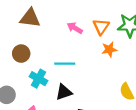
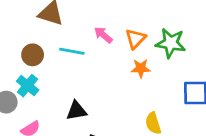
cyan line: (65, 64) -> (72, 51), moved
cyan cross: (39, 79) -> (28, 86), moved

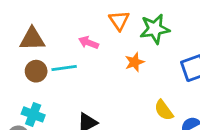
orange triangle: (136, 39) -> (119, 20), moved
brown circle: (33, 55) -> (36, 71), moved

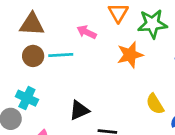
orange star: (135, 62) -> (130, 55), size x1.4

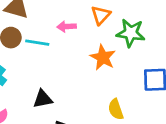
pink arrow: (87, 32) -> (67, 27), turned -42
orange star: (130, 55) -> (103, 57), turned 30

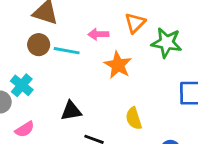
orange star: (103, 57) -> (118, 65), moved
yellow semicircle: (116, 109) -> (134, 118), moved

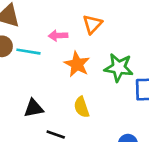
green star: (167, 43) -> (119, 68), moved
yellow semicircle: (134, 118) -> (82, 107), moved

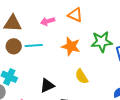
orange triangle: (92, 24) -> (75, 15), turned -35
pink arrow: (58, 36) -> (48, 21), moved

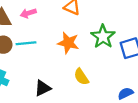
pink arrow: (48, 21) -> (28, 13), moved
green star: (102, 42) -> (103, 37), turned -30

